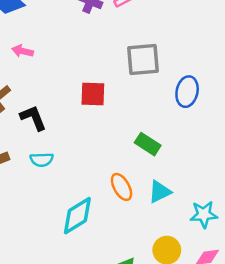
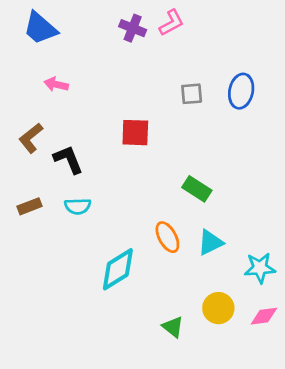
gray square: (143, 59) -> (192, 94), size x0.6
blue ellipse: (187, 92) -> (241, 91), moved

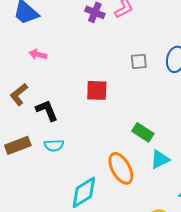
brown rectangle: (29, 206) -> (18, 145), size x1.4
orange ellipse: (167, 237) -> (121, 168), size x1.4
cyan triangle: (210, 242) -> (160, 159), moved

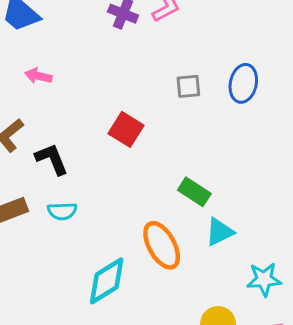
red square: (97, 90) -> (126, 129), turned 30

